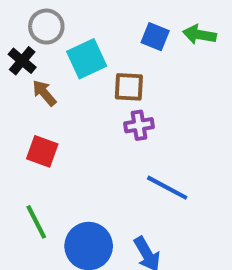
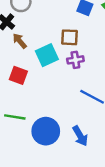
cyan square: (87, 59) -> (47, 55), moved
green line: (36, 222) -> (15, 117), turned -54

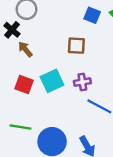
cyan square: (47, 55) -> (52, 81), moved
purple cross: (75, 60) -> (82, 82), moved

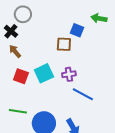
blue square: (92, 15) -> (77, 30), moved
brown arrow: (25, 49) -> (15, 51), moved

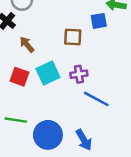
blue square: (77, 30) -> (99, 21), moved, turned -32
brown arrow: (15, 51) -> (27, 44), moved

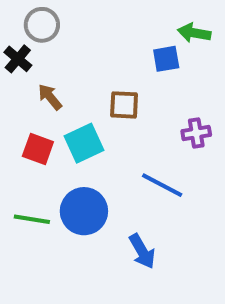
brown square: (73, 37) -> (124, 105), moved
purple cross: (79, 74) -> (196, 133), moved
blue circle: (48, 135) -> (84, 211), moved

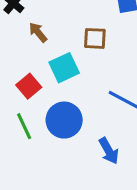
red square: (38, 149) -> (29, 86), moved, turned 30
green line: (32, 219) -> (24, 126), turned 56

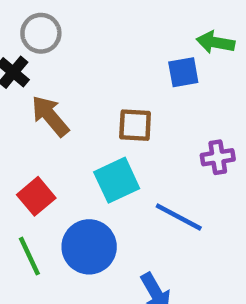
brown arrow: (38, 32) -> (50, 116), size x1.4
cyan square: (64, 68) -> (117, 180), moved

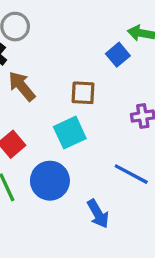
blue square: (183, 72) -> (118, 55), turned -30
blue line: (179, 217) -> (131, 174), moved

